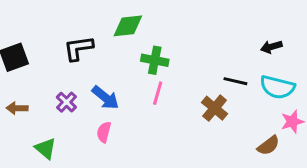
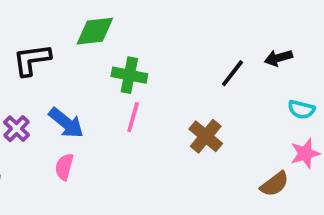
black line: (235, 81) -> (233, 73), moved, turned -65
cyan semicircle: (277, 87) -> (301, 109), moved, size x0.6

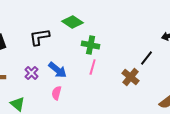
green diamond: (95, 31) -> (73, 22), turned 40
black line: (233, 73) -> (147, 58), moved

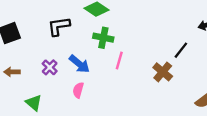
green cross: (91, 45) -> (103, 38), moved

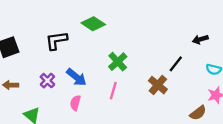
green cross: (103, 38) -> (118, 62), moved, turned 36
pink line: (119, 61) -> (113, 91), moved

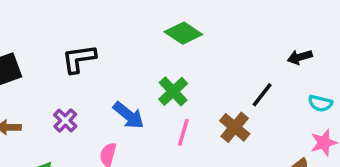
green diamond: (93, 24) -> (183, 33), moved
blue arrow: (76, 77) -> (129, 115), moved
pink line: (113, 91) -> (183, 132), moved

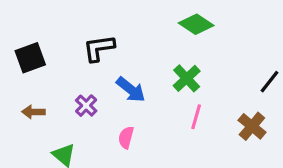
blue arrow: (129, 115) -> (131, 90), moved
brown cross: (235, 127) -> (252, 126), moved

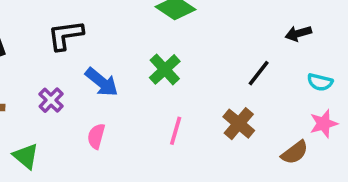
pink line: (196, 117) -> (176, 131), moved

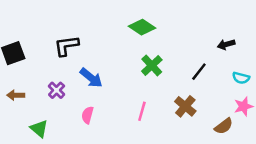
green cross: (165, 69) -> (152, 65), moved

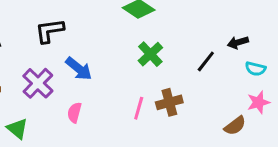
black arrow: (226, 44) -> (238, 42), moved
purple cross: (57, 90) -> (38, 83), size x1.5
brown cross: (185, 106) -> (169, 102), moved, turned 35

